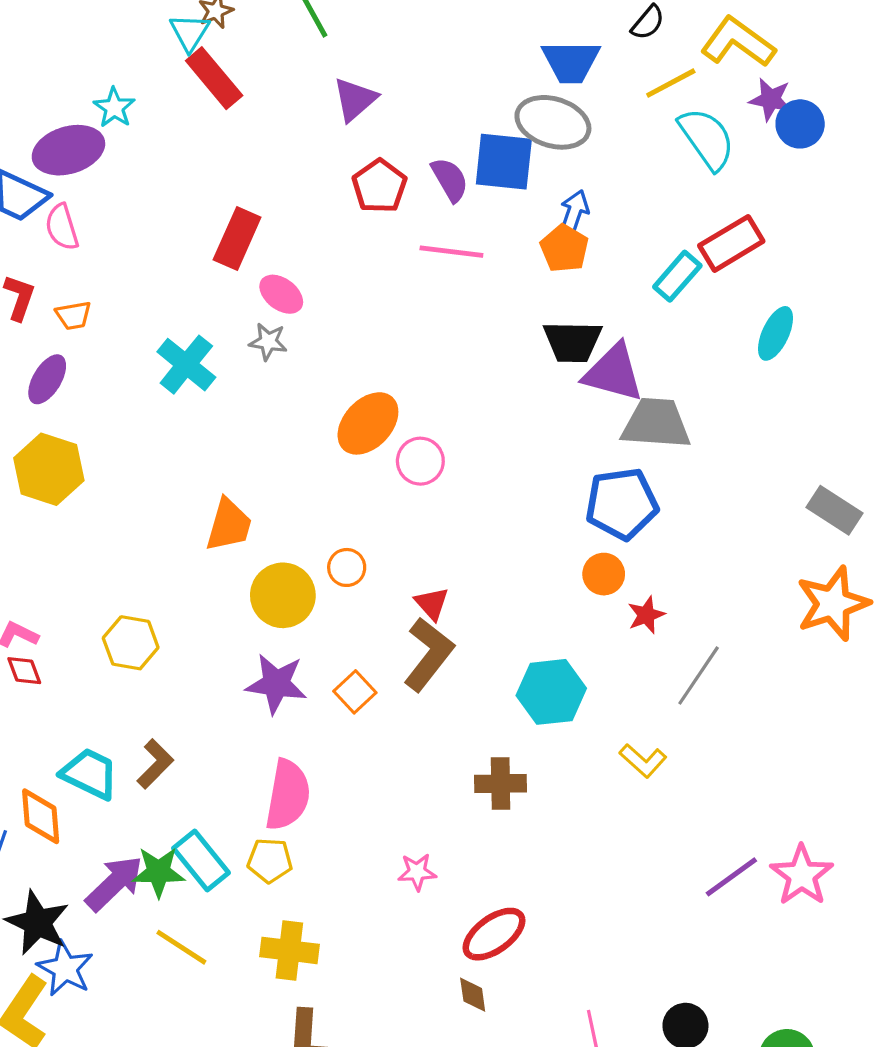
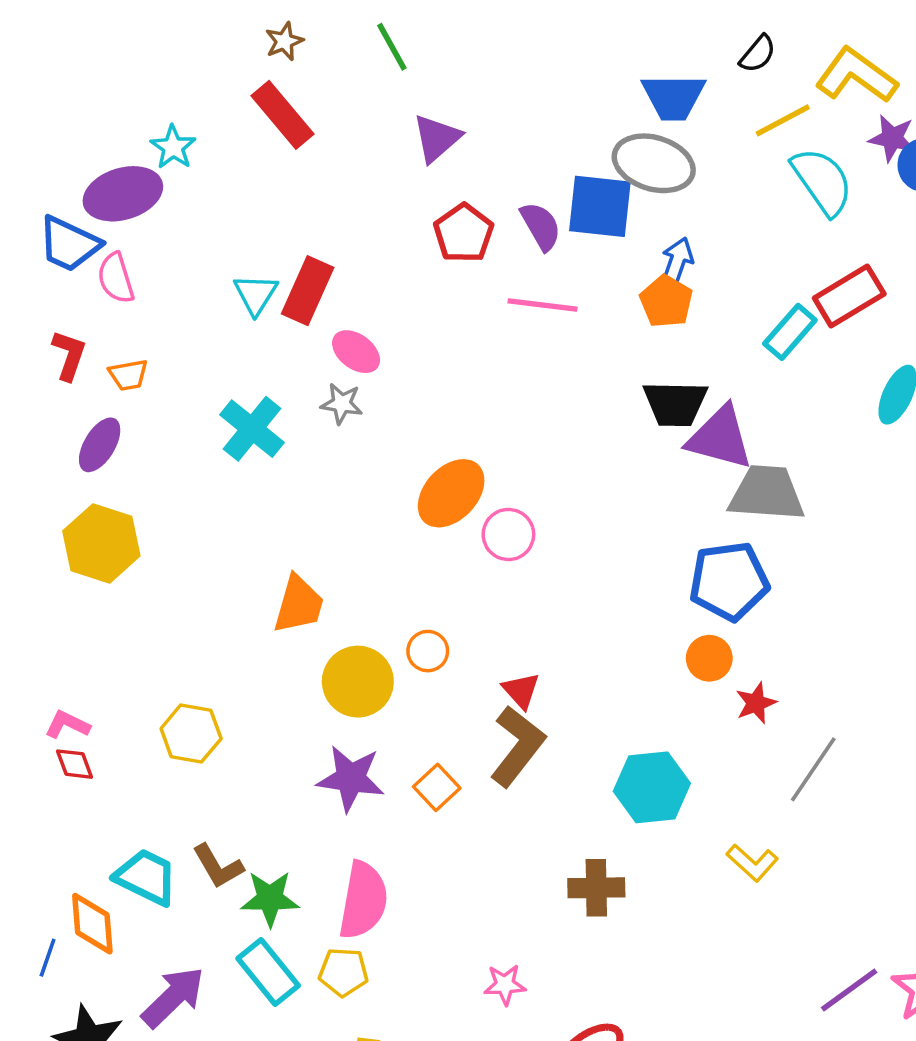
cyan triangle: (190, 32) -> (256, 294), moved
brown L-shape: (155, 764) -> (218, 866), turned 105
green star: (158, 872) -> (270, 899), moved

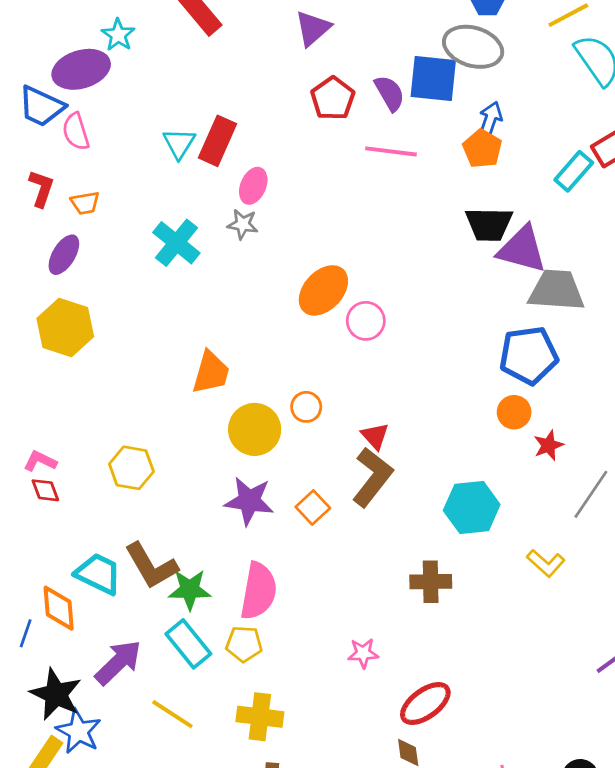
pink ellipse: (356, 352) -> (253, 186), turned 76
brown L-shape: (218, 866) -> (151, 566), size x1.4

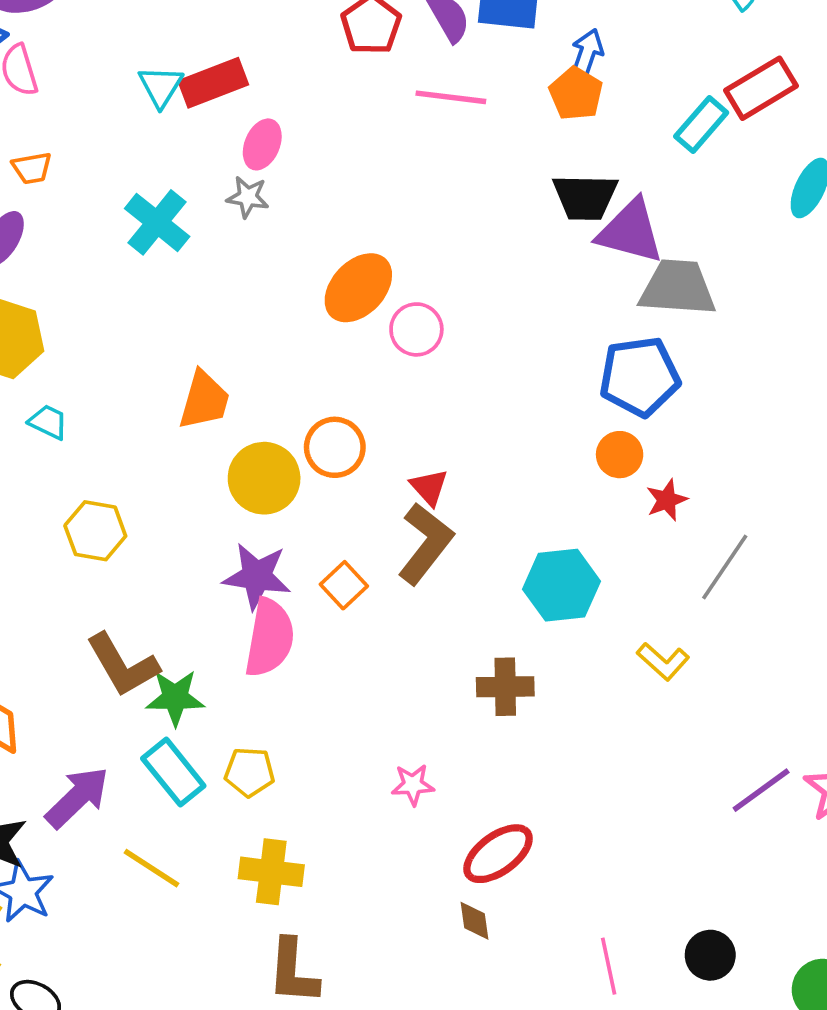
red rectangle: (217, 141) -> (213, 83), turned 45
orange circle: (306, 407) -> (335, 447), size x1.4
cyan trapezoid: (98, 574) -> (48, 422), moved, size x0.6
pink semicircle: (259, 591) -> (269, 638), moved

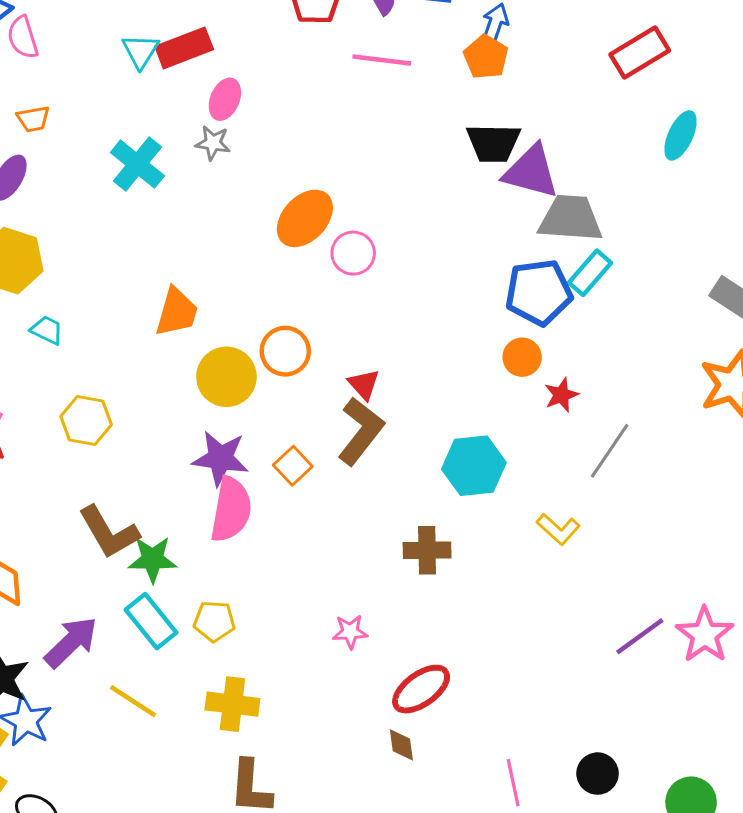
cyan rectangle: (701, 124) -> (590, 273), moved

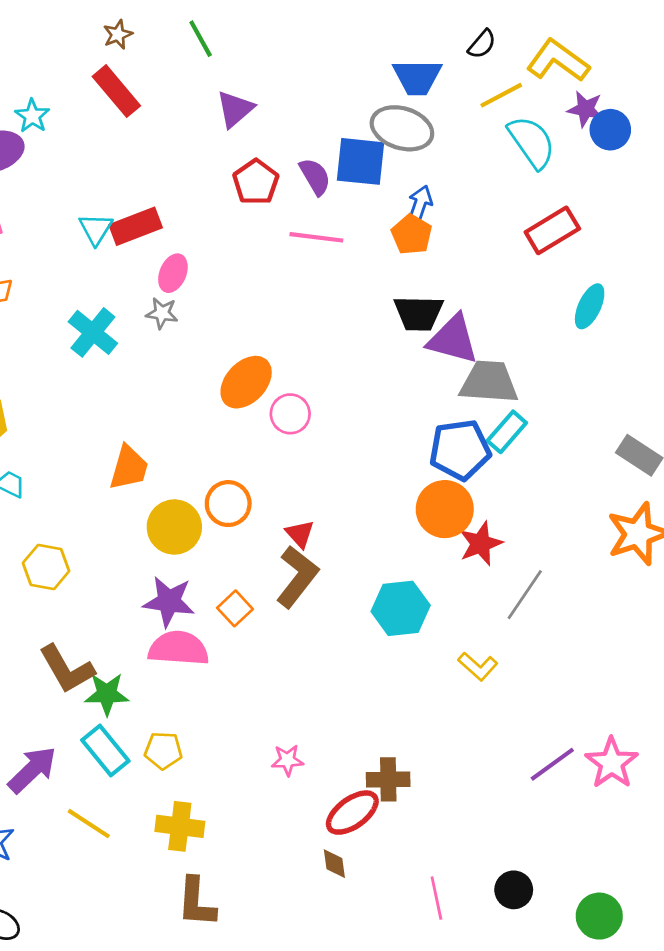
orange circle: (522, 357) -> (445, 509), size x1.6
red star: (561, 395) -> (481, 544), size x1.4
pink semicircle: (231, 510) -> (178, 648), turned -96
brown cross: (427, 550) -> (388, 779), moved

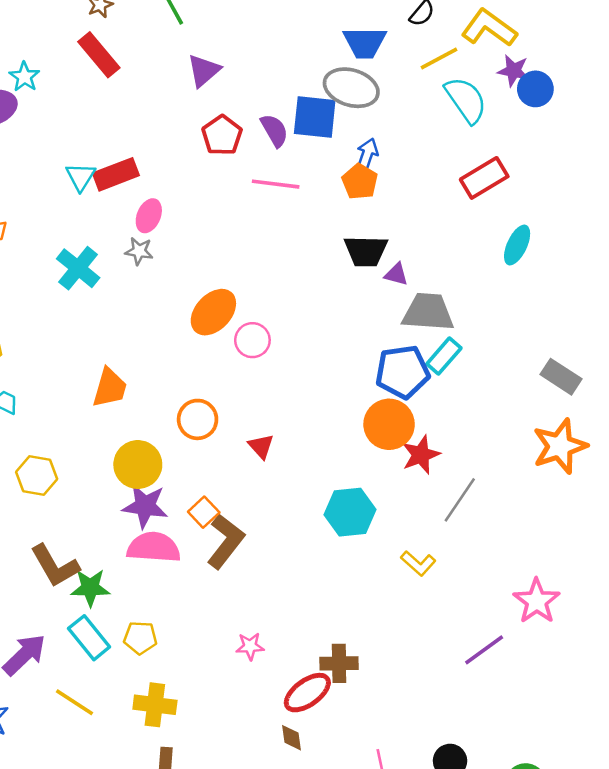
purple triangle: (453, 339) -> (396, 274), size x0.5
yellow circle: (174, 527) -> (138, 465), moved
brown L-shape: (297, 577) -> (226, 541), moved
pink star: (612, 763) -> (537, 601), moved

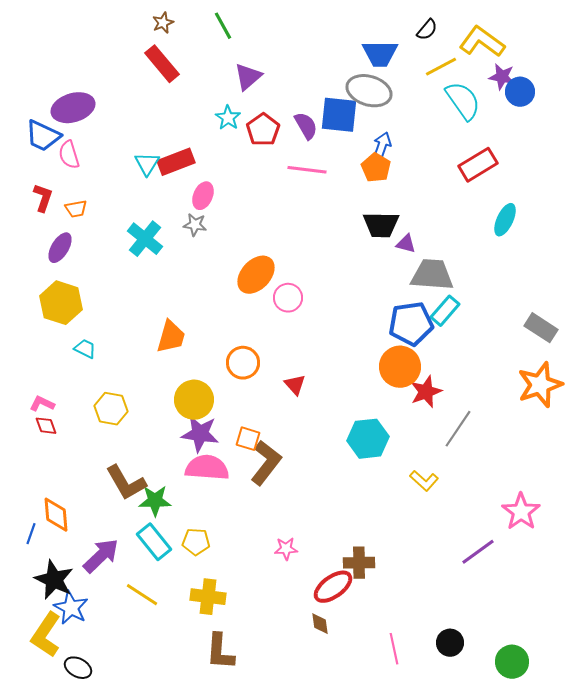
cyan star: (24, 77) -> (228, 118), moved
orange square: (204, 512) -> (248, 439), turned -30

